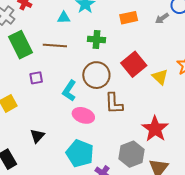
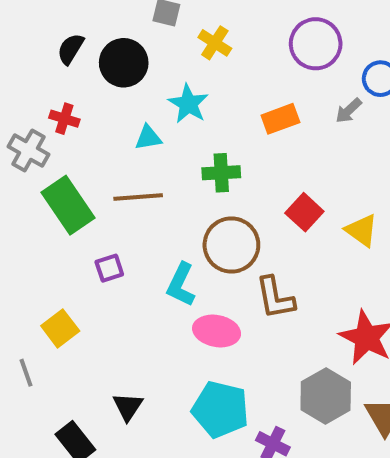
red square: (134, 64) -> (304, 212), size x0.7
black triangle: (37, 136) -> (128, 407), moved

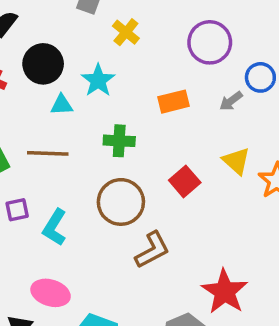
black circle: (124, 63) -> (43, 64), moved
yellow triangle: (362, 230) -> (236, 161), moved
cyan L-shape: (181, 285) -> (55, 227), moved
brown L-shape: (275, 298) -> (152, 250), turned -114
pink ellipse: (217, 331) -> (51, 293), moved

